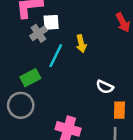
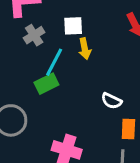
white square: (51, 22) -> (73, 26), moved
green rectangle: (30, 78) -> (46, 84), moved

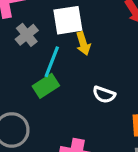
white square: (73, 26) -> (68, 20), size x1.4
white semicircle: (112, 101) -> (104, 95), moved

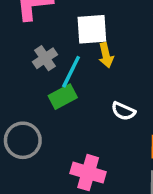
gray cross: (27, 35) -> (45, 58), moved

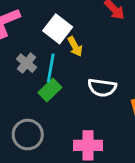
white square: (92, 29) -> (58, 29), turned -32
white semicircle: (123, 111) -> (102, 88), size x1.4

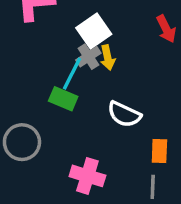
gray cross: (27, 63) -> (88, 57), moved
green rectangle: (50, 90) -> (63, 99), turned 50

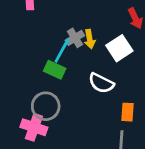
white square: (94, 31) -> (119, 48), moved
gray circle: (22, 142) -> (46, 106), moved
pink cross: (87, 176) -> (34, 127), moved

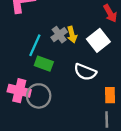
cyan line: (62, 51) -> (35, 45), moved
pink cross: (34, 127) -> (19, 91), moved

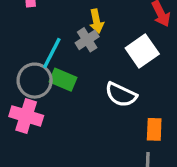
yellow arrow: (72, 35) -> (96, 21), moved
gray circle: (39, 96) -> (35, 81), moved

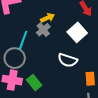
yellow arrow: (96, 21) -> (47, 18), turned -96
green rectangle: (63, 80) -> (34, 83), moved, turned 35

